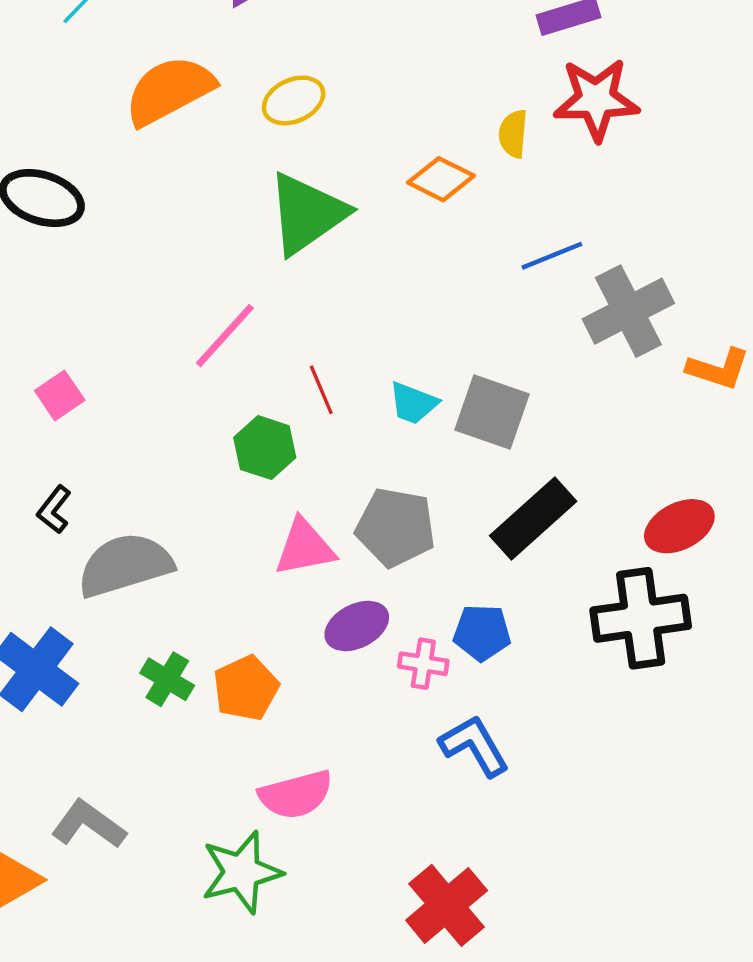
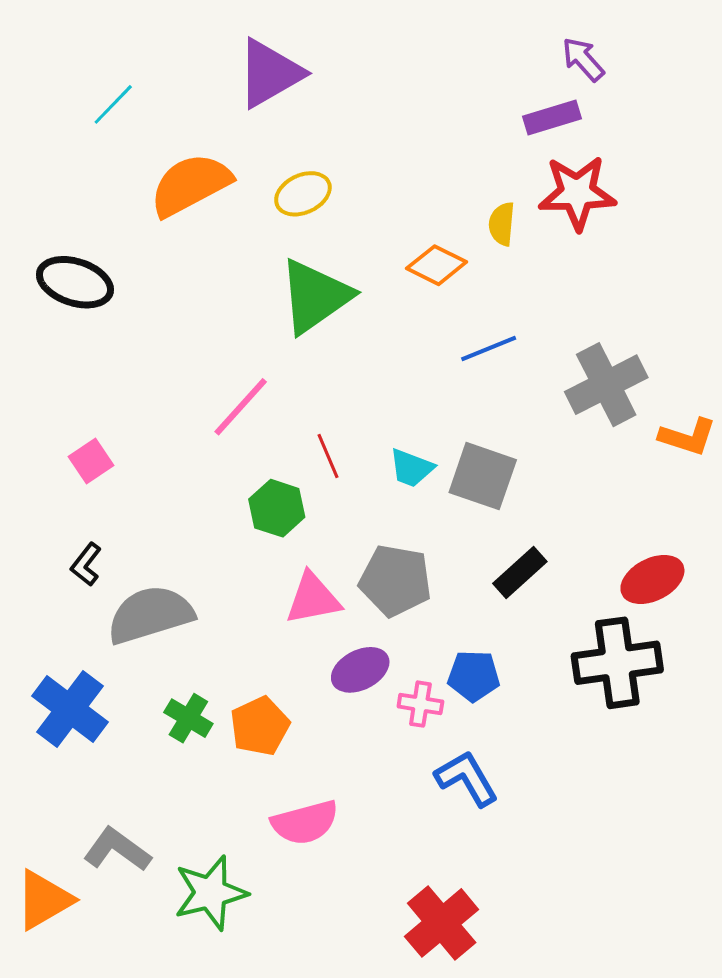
blue line: (552, 256) -> (489, 348), moved
black rectangle: (533, 518) -> (520, 572), size x0.7
green star: (241, 872) -> (211, 893), moved

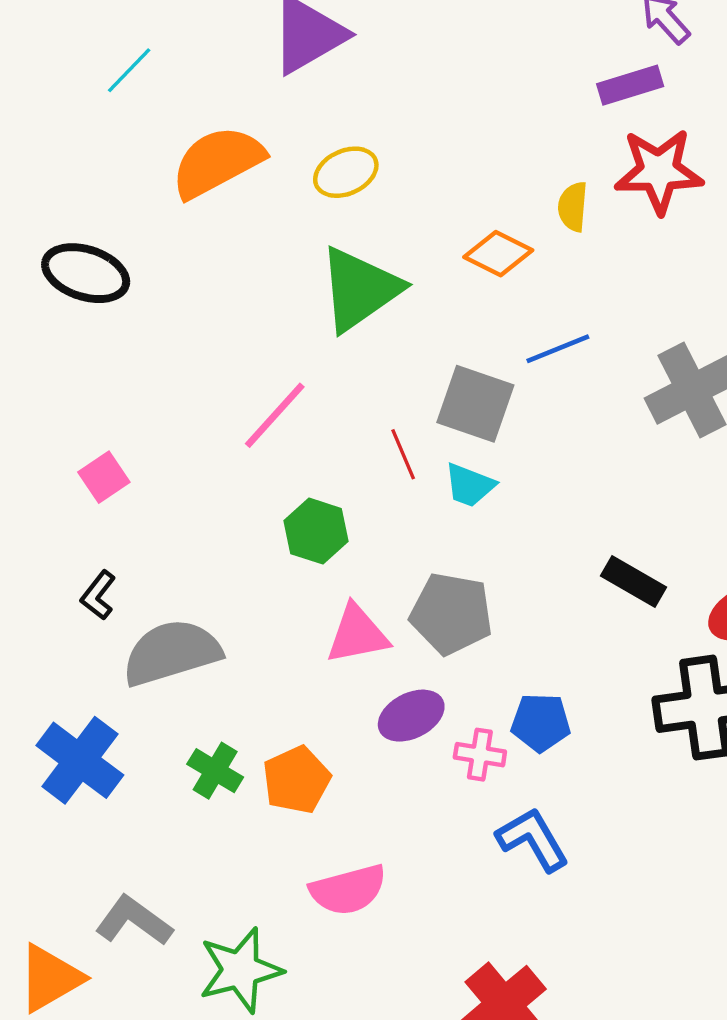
red line: (328, 456) -> (403, 454), moved
gray square: (483, 476) -> (475, 404), moved
black rectangle: (520, 572) -> (634, 581), moved, turned 72

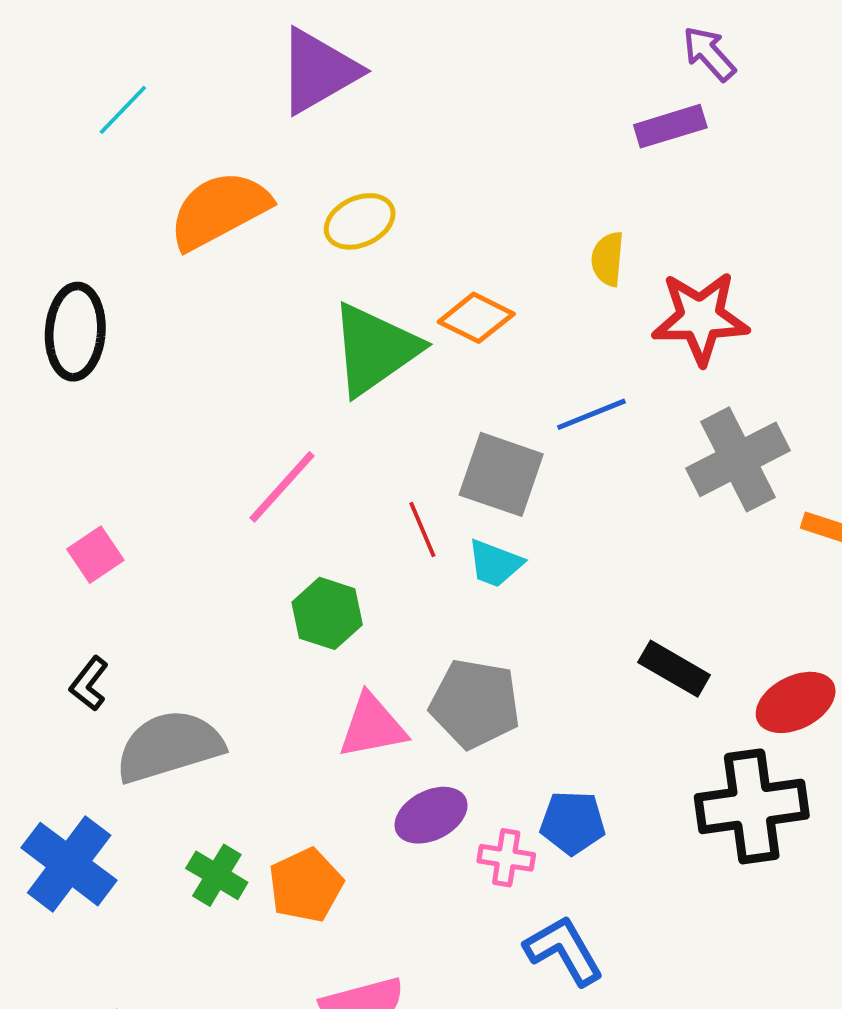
red star: (659, 171) -> (700, 318), moved
orange diamond: (498, 254) -> (476, 318), moved
black ellipse: (86, 273) -> (75, 332), turned 76

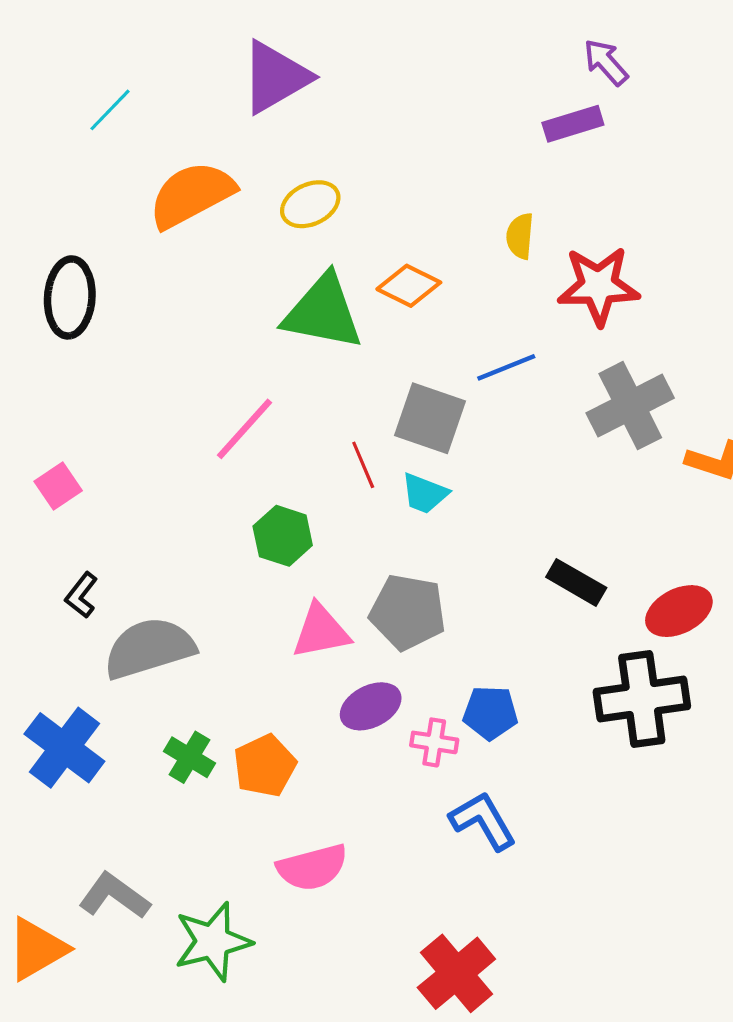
green triangle: (375, 349) -> (323, 312), turned 46
pink square: (95, 555) -> (58, 486), moved

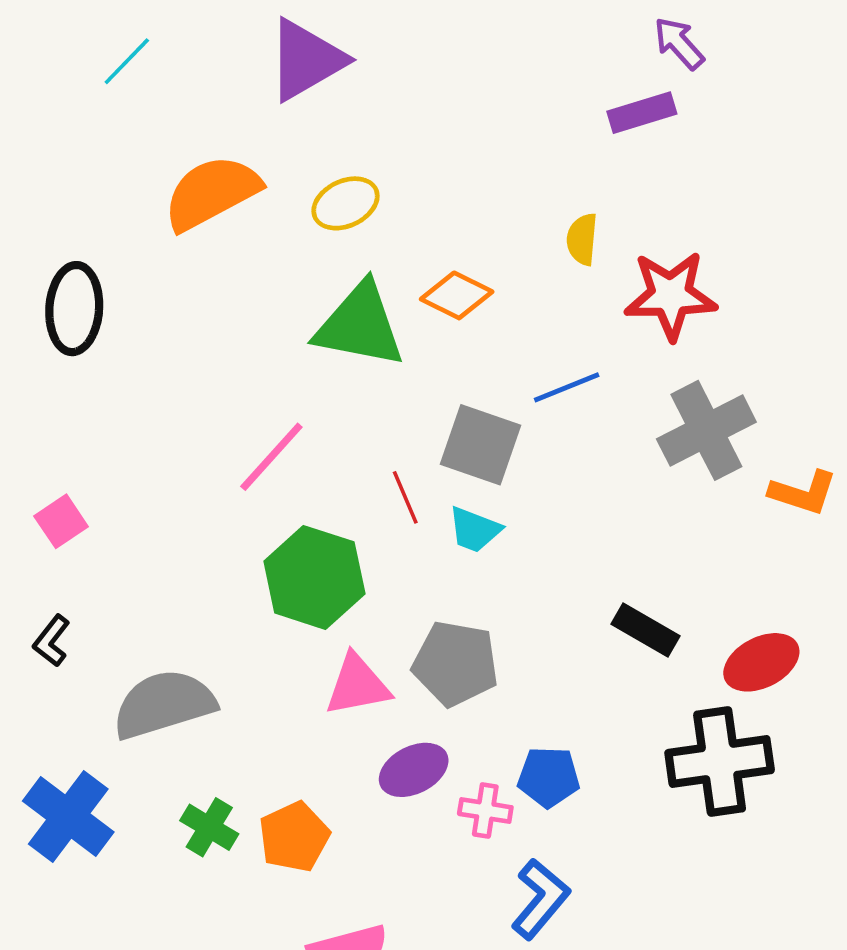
cyan line: (110, 110) -> (127, 61), moved
green hexagon: (283, 536) -> (314, 577), size x1.5
black L-shape: (81, 595) -> (52, 641), moved
blue L-shape: (483, 821) -> (540, 899), turned 70

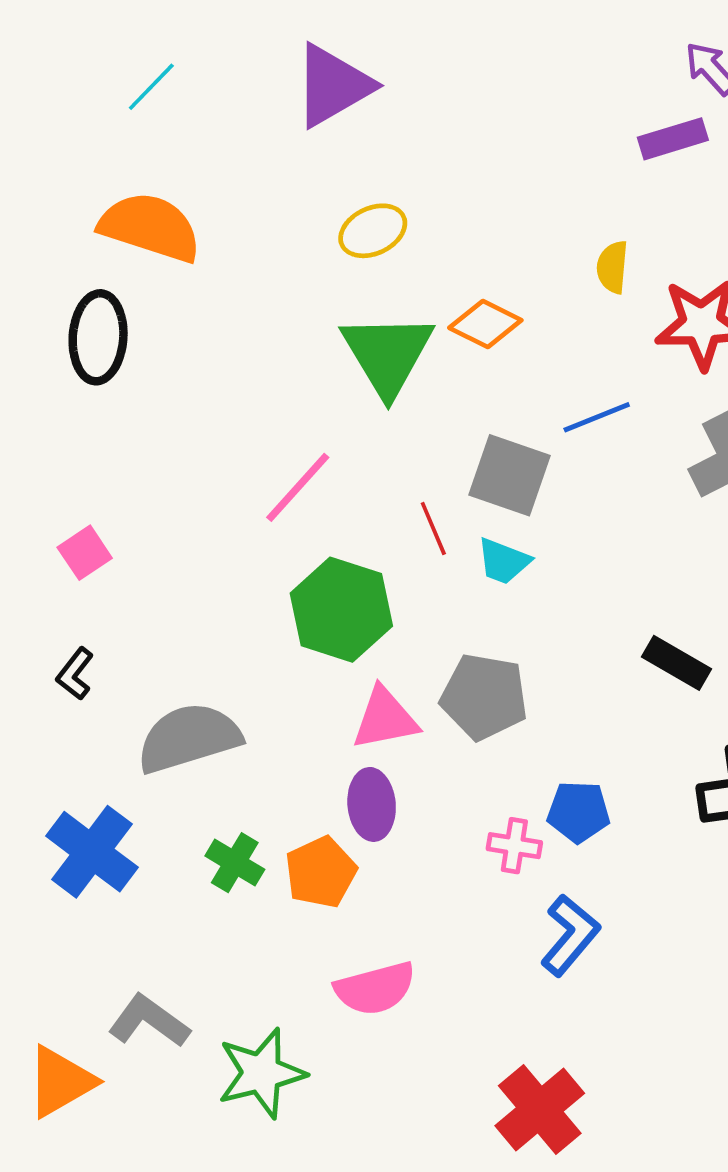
orange semicircle: (212, 193) -> (150, 227), moved, turned 46
green triangle: (360, 325) -> (387, 354), turned 48
purple ellipse: (414, 770) -> (372, 804), moved, turned -68

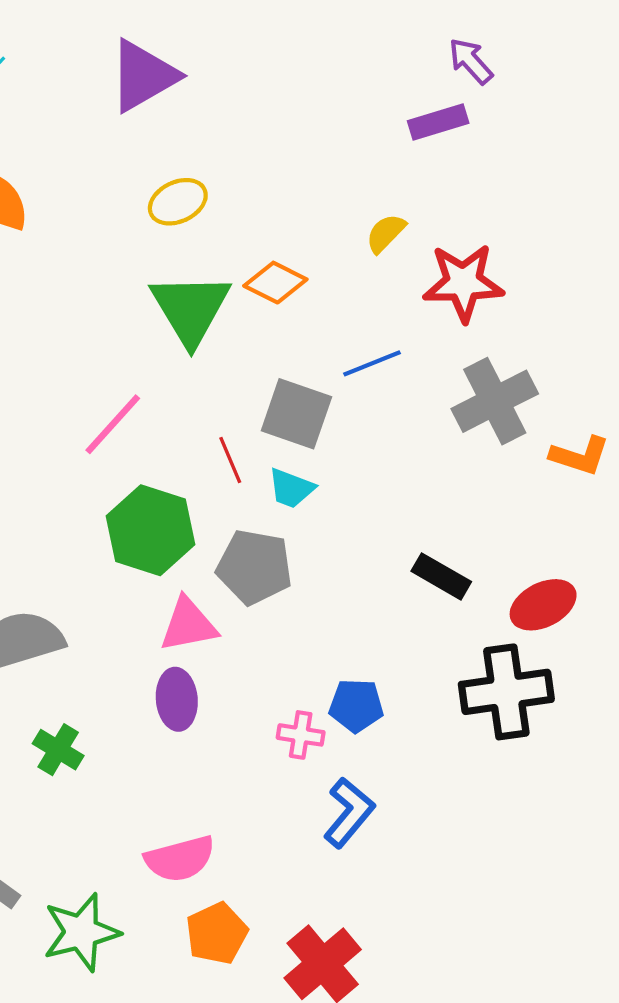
yellow semicircle: (612, 267) -> (386, 233), turned 39
gray pentagon: (484, 697) -> (254, 567), moved
orange pentagon: (321, 872) -> (217, 933), moved

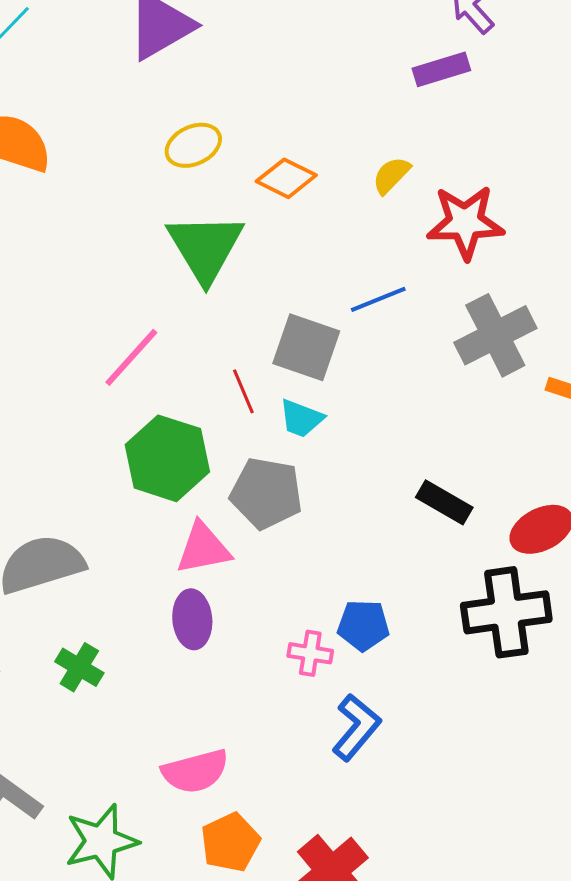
orange diamond: (275, 283) -> (286, 178), moved

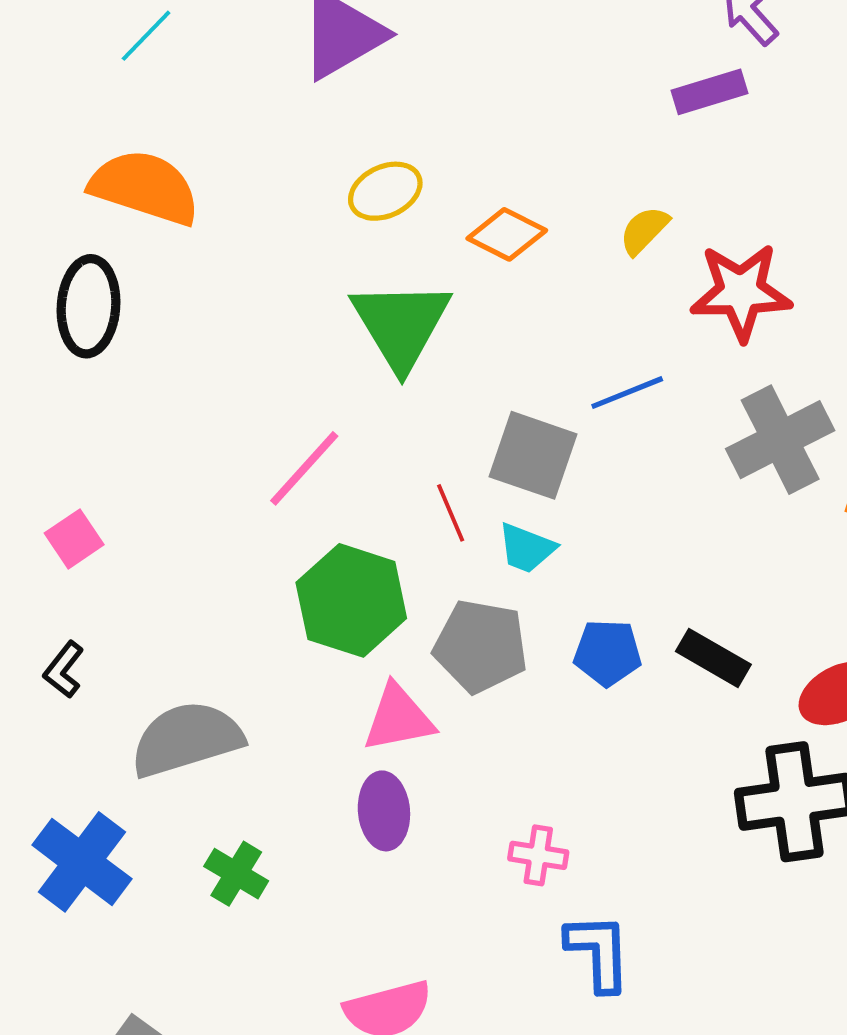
blue pentagon: (363, 625) -> (608, 653), moved
blue L-shape: (356, 727) -> (598, 952), turned -42

